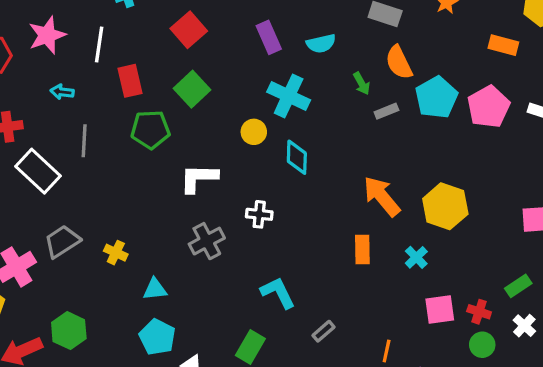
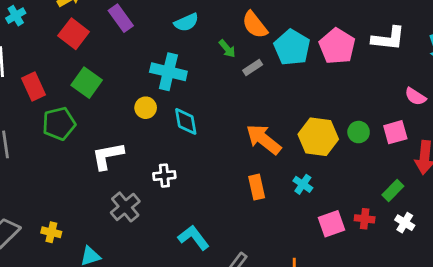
purple rectangle: (269, 37) -> (121, 18), moved
green circle: (482, 345) -> (359, 132), moved

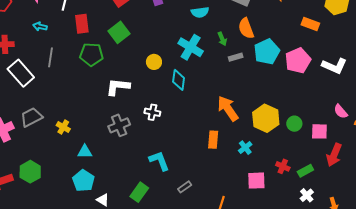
cyan cross: (168, 72) -> (191, 47), moved
red cross: (365, 219) -> (283, 166), moved

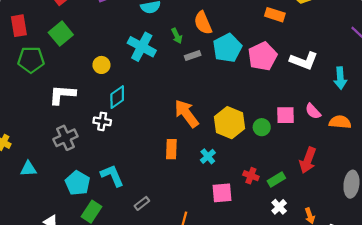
cyan diamond: (179, 80) -> (117, 97), moved, turned 50
pink square: (319, 131) -> (286, 115), moved
cyan pentagon: (83, 181) -> (78, 183), moved

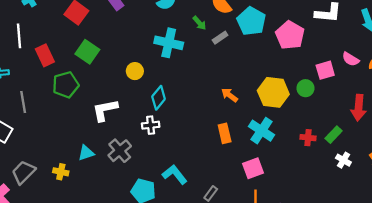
pink pentagon: (263, 56) -> (290, 35), moved
orange arrow: (186, 114) -> (230, 95), size x0.6
cyan cross: (208, 156) -> (261, 131), size x1.6
cyan triangle: (28, 169) -> (86, 153), moved
pink square: (222, 193) -> (253, 168), moved

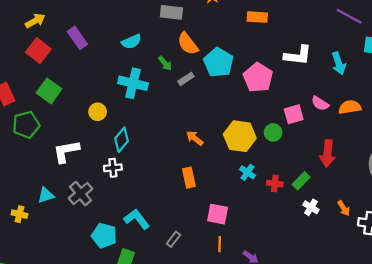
cyan cross: (261, 131) -> (248, 172), moved, size x0.6
pink square: (253, 168) -> (218, 214), turned 30

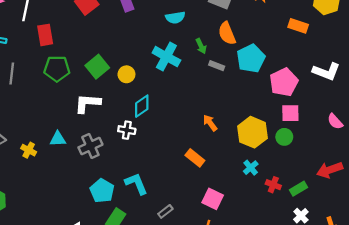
gray rectangle: (186, 79) -> (217, 66), turned 40
green square: (49, 91) -> (97, 67), moved
pink square: (294, 114) -> (290, 113), moved
red arrow: (327, 154) -> (330, 170), turned 50
orange rectangle: (189, 178) -> (195, 158), turned -54

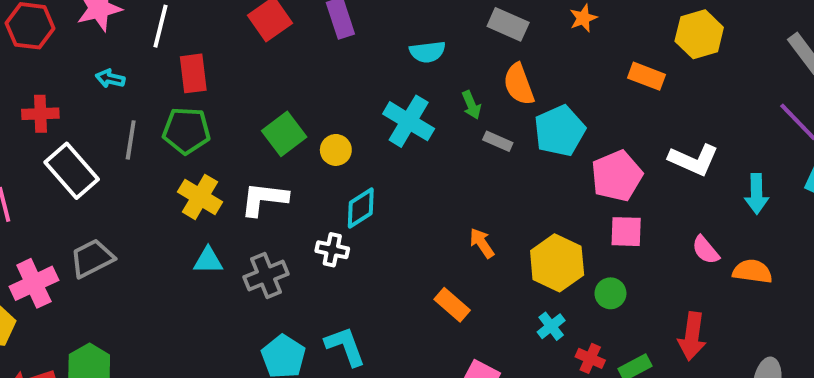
green pentagon: (57, 69) -> (186, 131), moved
green circle: (284, 137) -> (610, 293), moved
yellow cross: (29, 150) -> (200, 197), moved, size x1.5
red arrow: (330, 170) -> (692, 336), turned -65

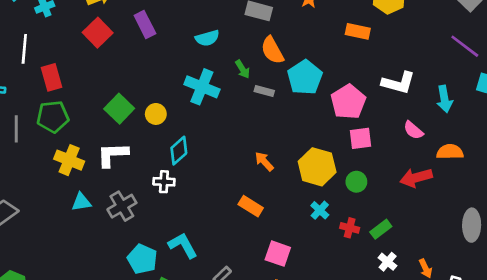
pink semicircle: (706, 250) -> (413, 130), moved
red arrow: (692, 336) -> (416, 178), moved, turned 76

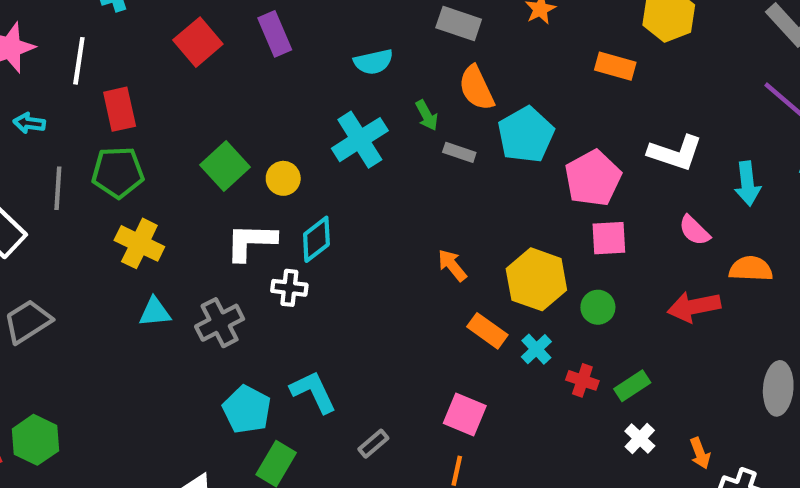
cyan cross: (202, 87) -> (360, 140), turned 32
white L-shape: (112, 155) -> (251, 242), moved
orange rectangle: (251, 206) -> (487, 331), moved

